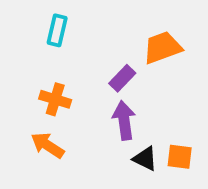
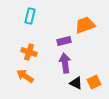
purple rectangle: (122, 78) -> (64, 41), turned 32
orange square: (180, 157) -> (94, 82), turned -32

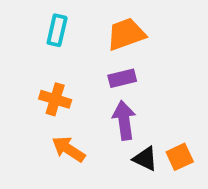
orange trapezoid: (85, 25) -> (126, 34), moved
orange arrow: (25, 76) -> (69, 149), moved

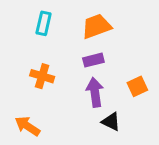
orange arrow: (69, 149) -> (27, 126), moved
orange square: (180, 157) -> (137, 86), moved

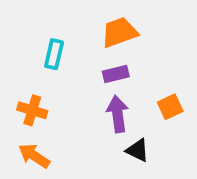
cyan rectangle: (44, 23) -> (54, 54), moved
orange cross: (42, 76) -> (32, 110), moved

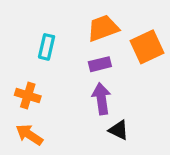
orange square: (170, 107) -> (147, 47), moved, size x1.5

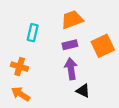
orange square: (147, 47) -> (103, 46), moved

